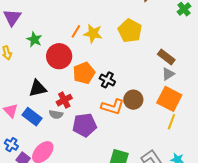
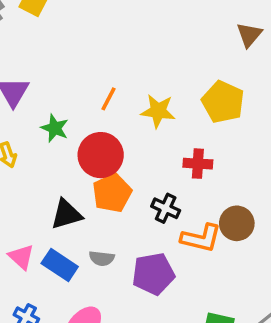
orange line: (76, 31) -> (108, 99), moved
orange pentagon: (84, 73) -> (112, 193), moved
black cross: (107, 80) -> (166, 208), moved
red cross: (64, 100) -> (198, 164), moved, turned 35

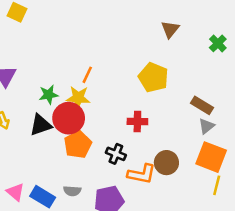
orange line: (108, 99) -> (87, 75), moved
yellow star: (158, 111) -> (78, 98), moved
green star: (55, 128) -> (49, 95), moved, turned -30
black triangle: (66, 214) -> (41, 125), moved

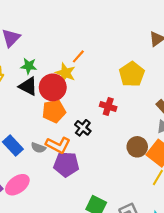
green star: (49, 95) -> (29, 66), moved
black triangle: (41, 125) -> (28, 86), turned 30
brown circle: (166, 163) -> (137, 147), moved
orange L-shape: (142, 174) -> (58, 145), moved

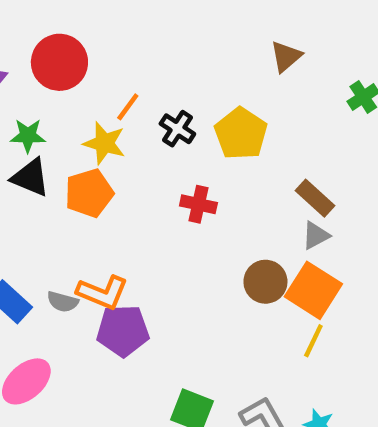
red circle: (53, 87) -> (59, 62), moved
orange pentagon: (54, 111) -> (89, 193), moved
black cross: (83, 128) -> (177, 129), moved

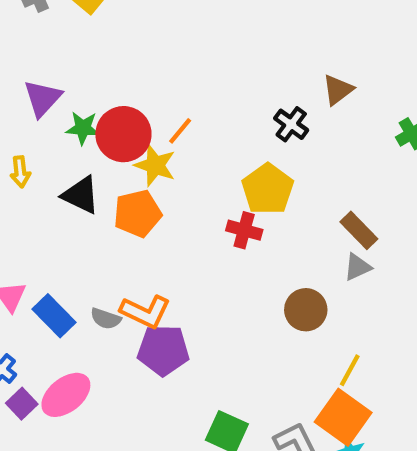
red circle: (59, 62) -> (123, 134), moved
black cross: (177, 129) -> (291, 124), moved
yellow pentagon: (241, 134) -> (268, 189), moved
green star: (28, 136) -> (83, 128), moved
orange square: (313, 290) -> (343, 417), moved

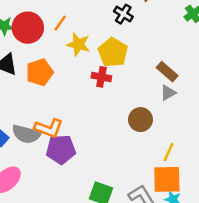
yellow star: (155, 165) -> (78, 44), moved
gray semicircle: (106, 319) -> (26, 134), size x1.6
orange square: (343, 417) -> (167, 179), turned -32

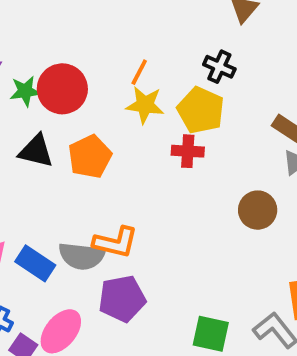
black cross: (123, 14) -> (219, 67), moved
orange line: (60, 23) -> (139, 72), moved
purple pentagon: (61, 149) -> (122, 299), moved

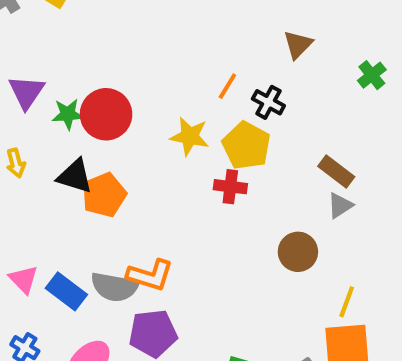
orange line: (139, 72) -> (227, 86), moved
orange pentagon: (90, 157) -> (104, 195), moved

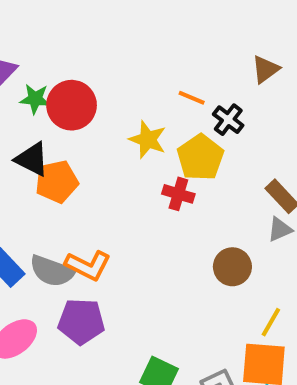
orange line: (227, 86) -> (192, 98), turned 72

